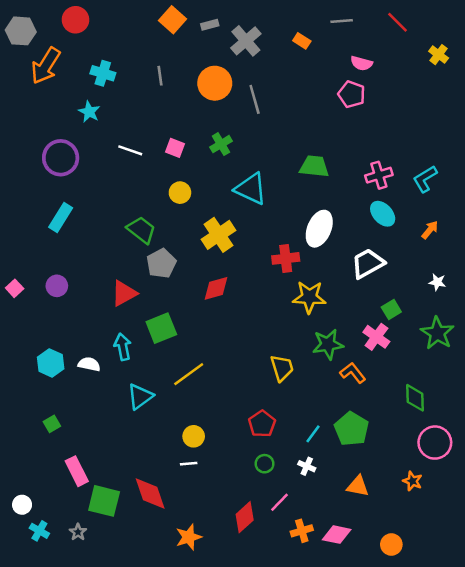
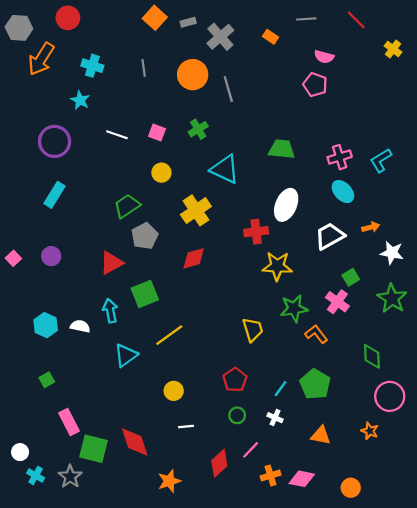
green trapezoid: (141, 230) -> (127, 206), turned -72
orange arrow: (430, 230) -> (371, 227), moved, turned 36
white star: (437, 282) -> (392, 253), size x1.5
white line: (189, 464) -> (186, 426), moved
gray star: (78, 532) -> (70, 477), size x1.5

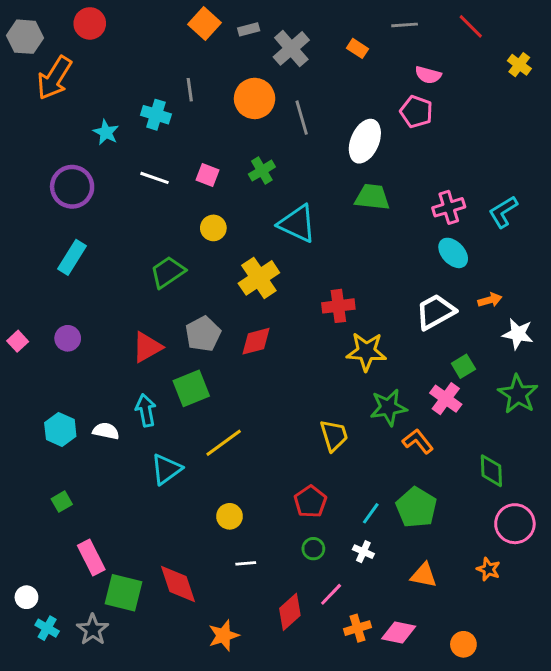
cyan cross: (92, 66) -> (156, 115), moved
white ellipse: (286, 205) -> (365, 141), moved
gray pentagon: (145, 236) -> (203, 334), moved

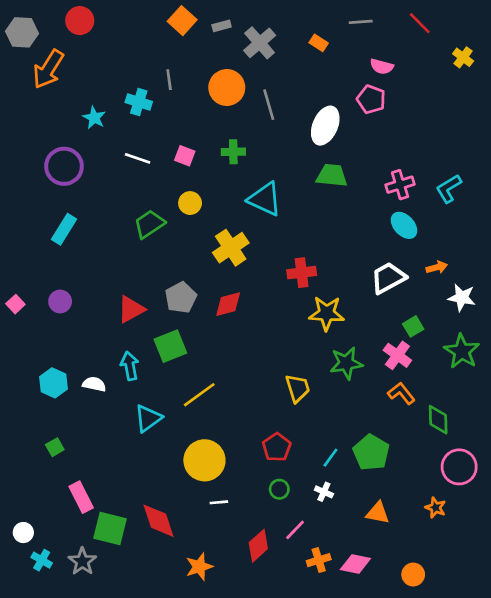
green cross: (262, 171) -> (233, 152), turned 30
green trapezoid: (168, 272) -> (149, 224), moved
orange L-shape: (418, 441) -> (401, 393), moved
yellow circle: (230, 516) -> (204, 460), size x1.8

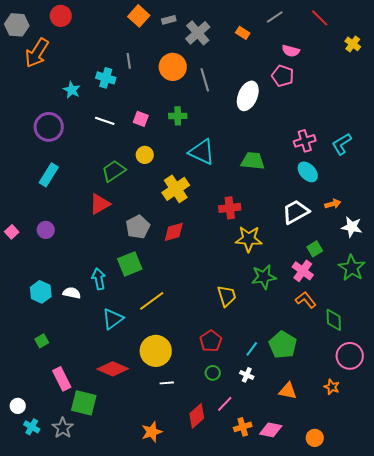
gray line: (361, 22) -> (275, 17), turned -30
green trapezoid: (332, 175) -> (253, 161), moved
red triangle: (131, 309) -> (100, 204), moved
red diamond: (159, 521) -> (113, 369), moved, turned -48

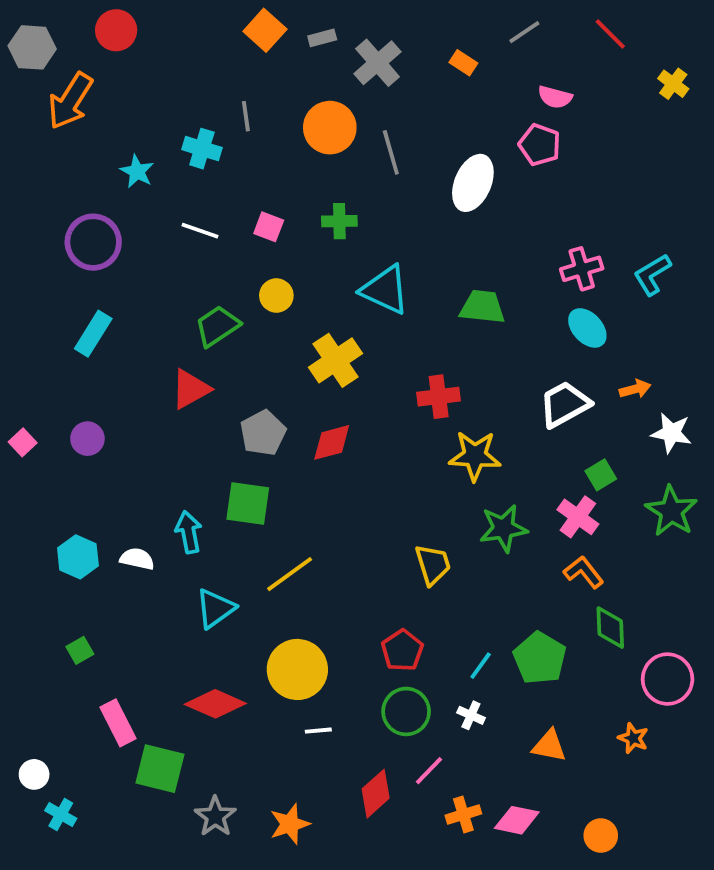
green square: (130, 264) -> (248, 503), turned 30
green diamond: (334, 320) -> (610, 628), moved
green circle: (213, 373) -> (406, 711), size x1.6
gray star: (63, 428) -> (215, 816), moved

